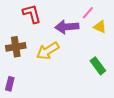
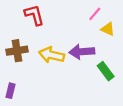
purple arrow: (67, 27) -> (82, 52), moved
yellow arrow: (48, 51) -> (52, 55), turned 45

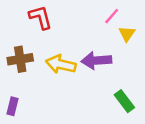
yellow triangle: (108, 29) -> (127, 34), turned 40
green rectangle: (106, 71) -> (124, 101), moved

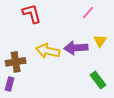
yellow triangle: (127, 34) -> (100, 41), moved
brown cross: (20, 59) -> (16, 62), moved

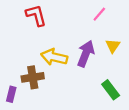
purple arrow: (76, 48) -> (86, 54), turned 115
brown cross: (16, 62) -> (33, 77), moved

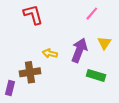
yellow arrow: (54, 57) -> (50, 53), size x0.6
green rectangle: (111, 90) -> (96, 75), moved, turned -36

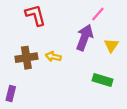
purple arrow: (79, 50) -> (85, 38), moved
brown cross: (30, 72) -> (26, 58), moved

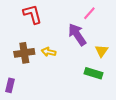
purple arrow: (85, 38) -> (77, 35), turned -55
yellow triangle: (111, 45) -> (102, 51), moved

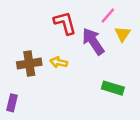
red L-shape: (32, 14) -> (65, 23), moved
yellow triangle: (102, 51) -> (123, 34), moved

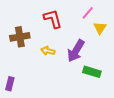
purple arrow: (93, 41) -> (76, 51), moved, turned -115
brown cross: (29, 63) -> (20, 37), moved

